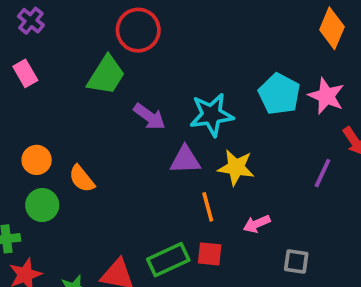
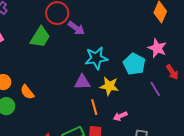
cyan pentagon: (279, 94) -> (134, 64), moved
purple arrow: (149, 117) -> (76, 28), moved
purple line: (323, 173) -> (155, 89), turned -56

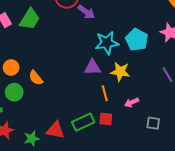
green trapezoid: (40, 37) -> (30, 19), moved
cyan pentagon: (134, 64) -> (137, 40), moved

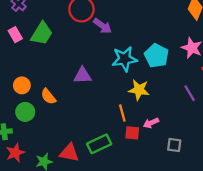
purple triangle: (92, 68) -> (83, 75), moved
red square: (106, 119) -> (132, 133), moved

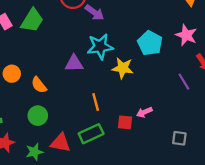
cyan star: (125, 59) -> (100, 46), moved
yellow star: (139, 90) -> (123, 68), moved
green circle: (25, 112) -> (38, 116), moved
orange line: (122, 113) -> (96, 102), moved
gray square: (174, 145) -> (179, 138), moved

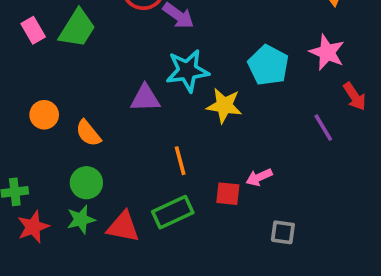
gray square: (179, 138) -> (283, 232), moved
green star: (34, 152) -> (81, 219), moved

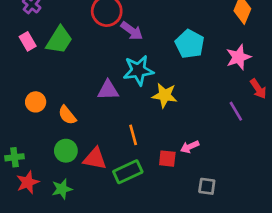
pink star: (327, 52) -> (238, 57), turned 30
cyan pentagon: (268, 65) -> (190, 44), moved
green star: (81, 219) -> (62, 189), moved
red triangle: (123, 227) -> (95, 159), moved

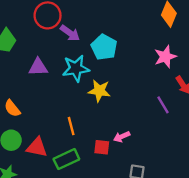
cyan pentagon: (190, 44) -> (104, 47), moved
purple triangle: (108, 90) -> (38, 67), moved

